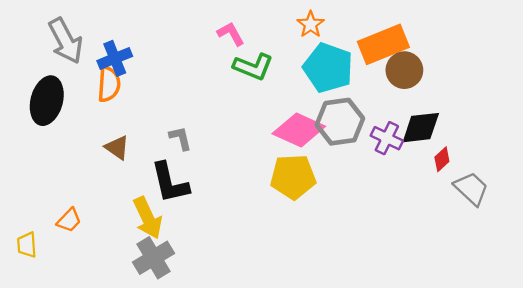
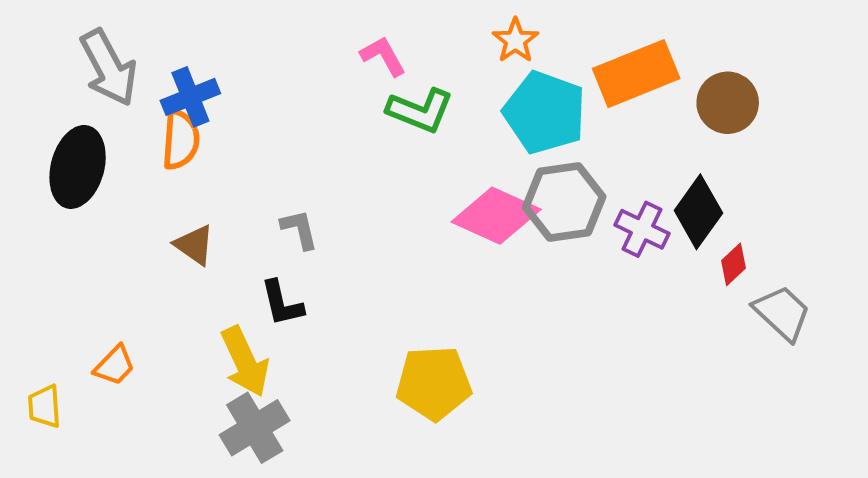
brown circle: (404, 70) -> (728, 103), moved
black diamond: (421, 128) -> (698, 212), turned -48
yellow pentagon: (293, 177) -> (434, 383), moved
black L-shape: (170, 183) -> (282, 303), size x0.7

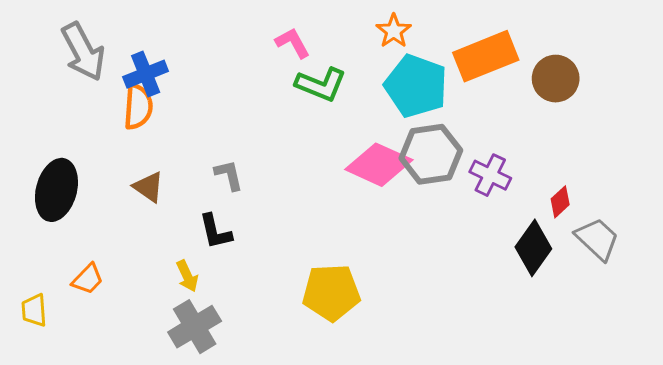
black ellipse: (78, 167) -> (56, 190), moved
black diamond: (698, 212) -> (533, 248), moved
yellow arrow: (245, 362) -> (187, 276), size x0.6

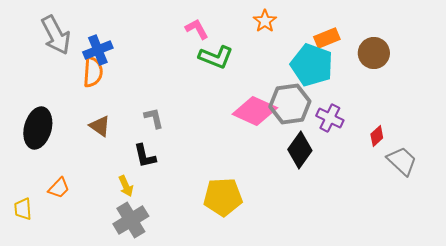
orange rectangle: (486, 56) -> (327, 38), size x0.6
cyan pentagon: (416, 86) -> (312, 65), moved
black diamond: (533, 248) -> (300, 150), moved

